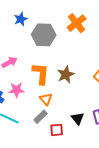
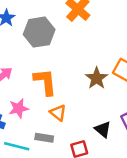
brown star: (66, 74) -> (97, 78), moved
gray rectangle: (41, 117) -> (44, 138), moved, turned 64

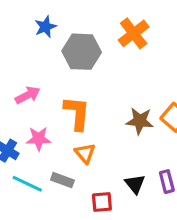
brown star: (97, 78) -> (140, 121), turned 30

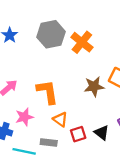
orange cross: (134, 33) -> (82, 42), moved
gray hexagon: (82, 52) -> (51, 34), moved
red square: (102, 202) -> (78, 134), moved

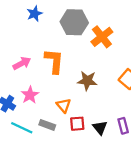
brown star: (94, 86) -> (87, 81), moved
orange L-shape: (47, 92) -> (54, 61), moved
pink star: (24, 117) -> (30, 95), turned -30

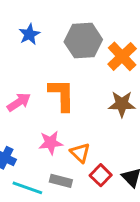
brown star: (87, 81) -> (122, 104), moved
pink star: (30, 95) -> (51, 143), moved, turned 30
red square: (77, 124) -> (101, 175), turned -35

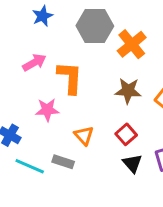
pink arrow: (19, 102) -> (34, 62), moved
pink star: (51, 143) -> (47, 110), moved
red square: (101, 175) -> (126, 134), moved

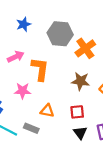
red square: (126, 134) -> (77, 112), turned 32
orange triangle: (84, 136) -> (47, 111), turned -40

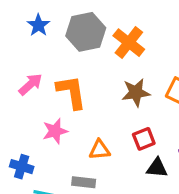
blue star: (24, 24) -> (38, 25), moved
black triangle: (80, 133) -> (157, 168), turned -32

